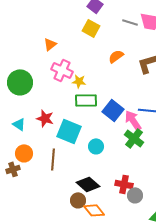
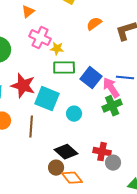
red star: (45, 118) -> (23, 86), size x1.4
green cross: (134, 138) -> (112, 106), turned 30

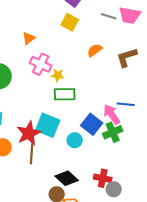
blue square: (91, 78) -> (92, 124), moved
red star: (23, 86) -> (29, 133), moved, turned 30

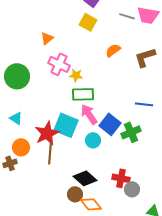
pink arrow: (112, 114) -> (89, 114), moved

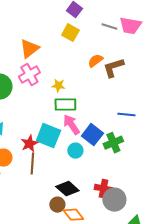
orange triangle: (47, 38) -> (29, 49), size x1.5
brown L-shape: (145, 57) -> (113, 68), moved
pink cross: (59, 64) -> (29, 75), moved, turned 35
red star: (47, 133) -> (29, 144), size x0.7
gray circle: (132, 189) -> (114, 200), size x1.5

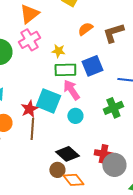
orange semicircle: (95, 61) -> (85, 29), moved
blue square: (92, 135) -> (92, 66), moved, turned 30

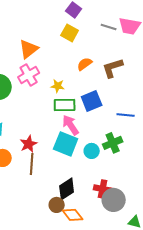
cyan square: (48, 101) -> (66, 144), moved
cyan circle: (75, 116) -> (92, 151), moved
black diamond: (67, 154) -> (67, 189), turned -75

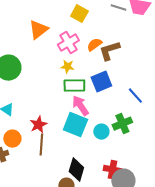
brown L-shape: (113, 68) -> (109, 51), moved
pink cross: (29, 75) -> (68, 43), moved
blue line: (126, 115) -> (135, 96), turned 42
black diamond: (67, 189) -> (76, 170), turned -40

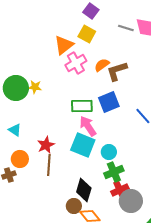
orange triangle: (38, 30) -> (64, 45), moved
yellow star: (67, 67) -> (35, 87), moved
green cross: (122, 124) -> (114, 172), moved
red cross: (112, 170) -> (120, 190), turned -36

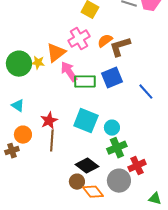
orange triangle: (64, 45) -> (56, 53), moved
pink arrow: (88, 126) -> (69, 72), moved
black diamond: (84, 190) -> (87, 166), turned -70
red cross: (120, 190) -> (137, 166), moved
gray circle: (131, 201) -> (119, 181), moved

